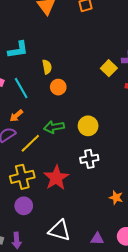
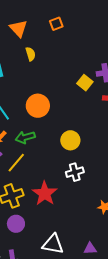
yellow semicircle: (47, 67) -> (31, 54), moved
orange circle: (58, 87) -> (38, 106), size x1.5
green arrow: (54, 127) -> (25, 137), moved

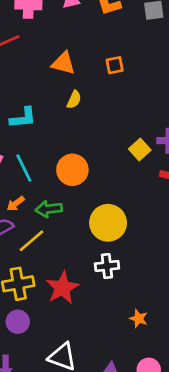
orange triangle: (18, 28) -> (63, 63), turned -42
yellow semicircle: (31, 54) -> (74, 100), turned 32
yellow circle: (70, 140) -> (108, 223), size x1.4

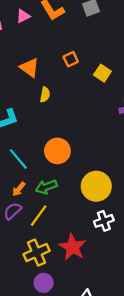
orange triangle: (63, 63) -> (29, 68), turned 35
yellow square: (140, 149) -> (102, 73), moved

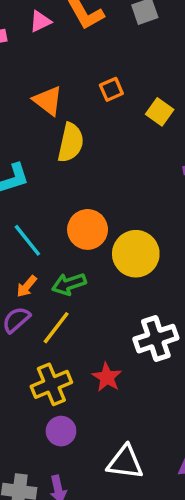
yellow semicircle: (45, 95) -> (71, 143), size x1.6
yellow circle: (96, 186) -> (136, 254), moved
white cross: (104, 221) -> (156, 339), size x1.4
red star: (73, 247) -> (107, 377), size x0.7

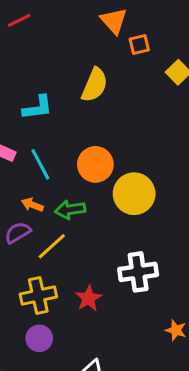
orange triangle: (48, 101) -> (114, 21), moved
orange arrow: (27, 286) -> (32, 205), turned 60

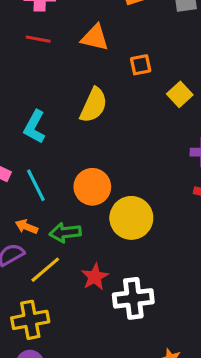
red line: (19, 20) -> (38, 39), moved, turned 35
orange triangle: (114, 21) -> (95, 38), moved, turned -36
cyan L-shape: (38, 108) -> (35, 127), turned 124
red star: (88, 298) -> (95, 277), moved

